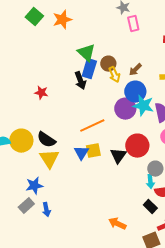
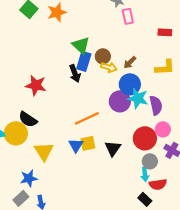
yellow arrow: (114, 75) -> (109, 67), turned -49
red star: (41, 93) -> (36, 85), size x1.5
black semicircle: (46, 140) -> (28, 119), moved
red circle: (137, 146) -> (145, 138), moved

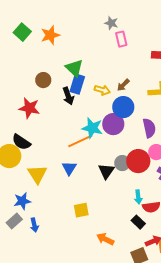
brown circle: (103, 56) -> (43, 80), moved
cyan star: (138, 98) -> (92, 128), moved
yellow square: (88, 143) -> (81, 210), moved
gray circle: (150, 161) -> (122, 163), moved

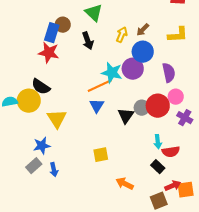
blue rectangle: (77, 84) -> (52, 33), moved
yellow arrow: (102, 90) -> (122, 35), turned -84
blue triangle: (69, 168) -> (97, 106), moved

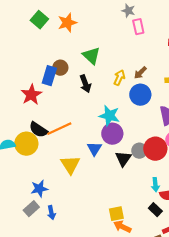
red star: (49, 53) -> (31, 95), moved, turned 30
purple circle: (133, 69) -> (112, 134), moved
orange line: (100, 86) -> (59, 129), moved
yellow triangle: (57, 119) -> (70, 165), moved
yellow square: (101, 155) -> (116, 214), moved

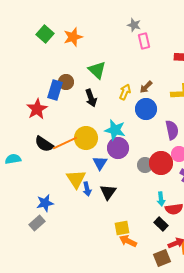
yellow circle: (26, 144) -> (86, 138), moved
black triangle: (123, 159) -> (108, 192), moved
blue arrow: (51, 213) -> (87, 189), moved

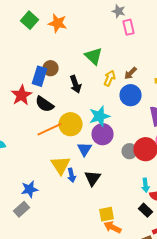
orange star: (73, 37) -> (58, 23), turned 30
green triangle: (97, 70) -> (94, 56), moved
cyan star: (115, 130) -> (100, 116), turned -30
black semicircle: (44, 144) -> (45, 104), moved

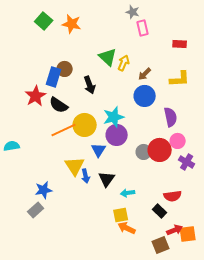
yellow arrow: (110, 78) -> (124, 63), moved
cyan arrow: (146, 185) -> (128, 193), moved, turned 88

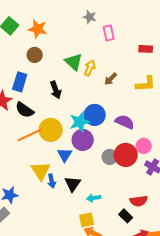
gray star: (133, 12) -> (90, 17), moved
brown circle: (65, 69) -> (35, 55), moved
blue circle: (145, 96) -> (95, 115), moved
purple semicircle: (171, 117) -> (125, 122), moved, turned -54

